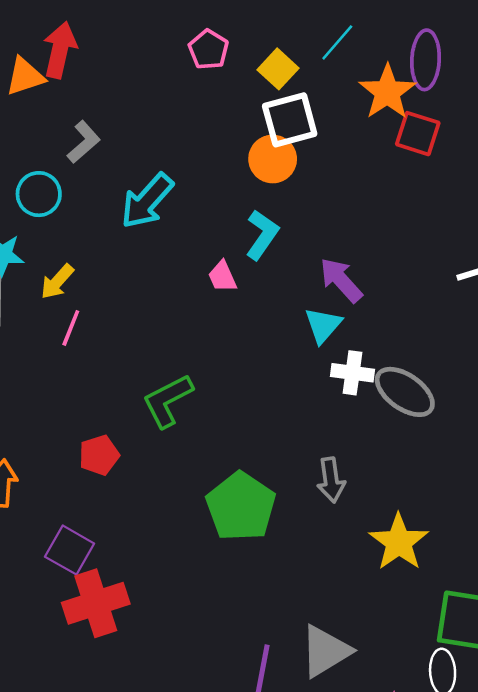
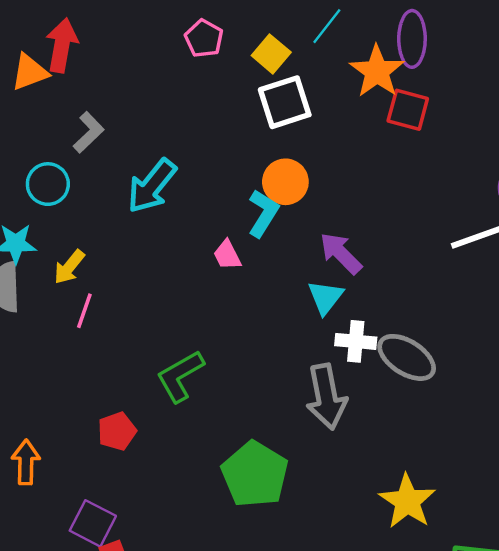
orange circle: (273, 159) -> (285, 182), moved
gray arrow: (331, 480) -> (326, 397), moved, size x1.5

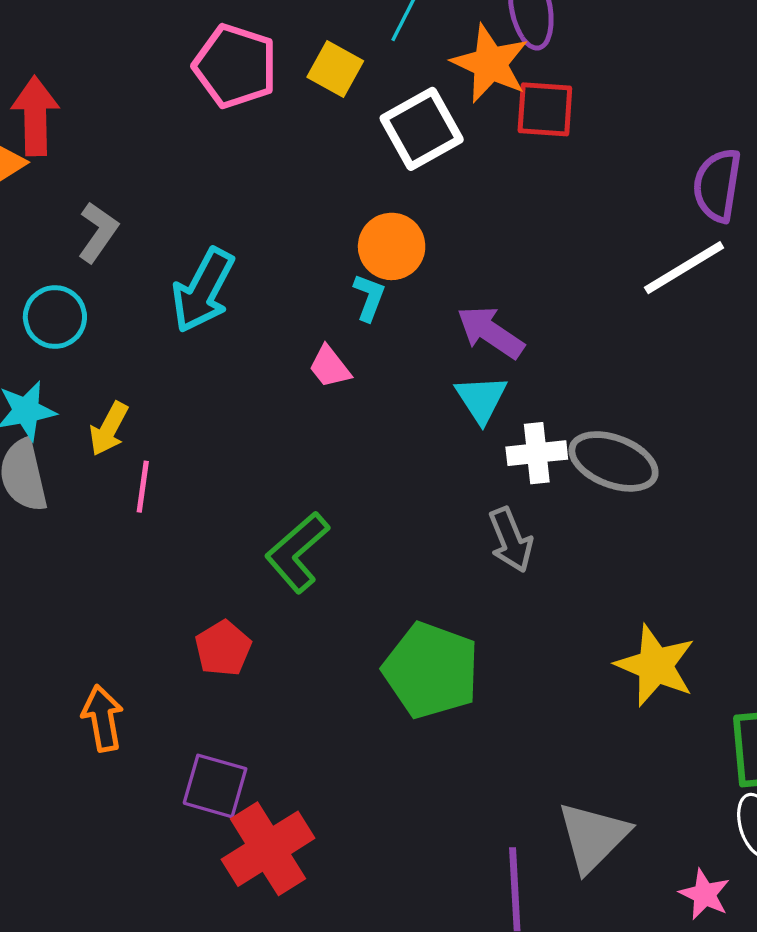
pink pentagon: (204, 38) -> (235, 66), size x1.5
white square: (285, 102) -> (422, 129), moved
cyan L-shape: (263, 213) -> (369, 297), size x0.7
gray arrow: (326, 397) -> (511, 540), size x0.7

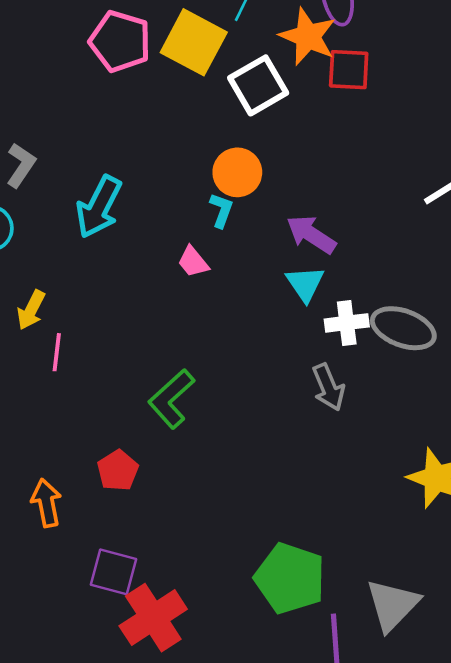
yellow square: (335, 69) -> (194, 42), size x1.6
green pentagon: (431, 670) -> (290, 578), moved
orange arrow: (103, 718) -> (46, 503), moved

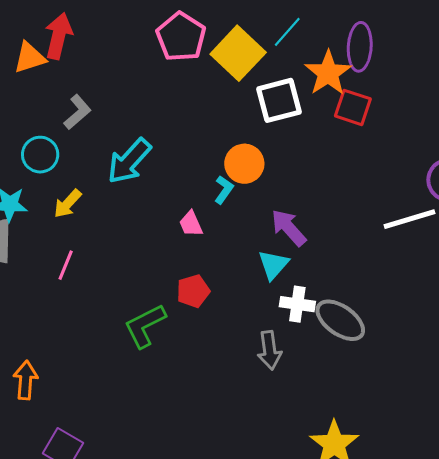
yellow arrow: (31, 310) -> (68, 204), moved
red pentagon: (118, 470) -> (193, 291), moved

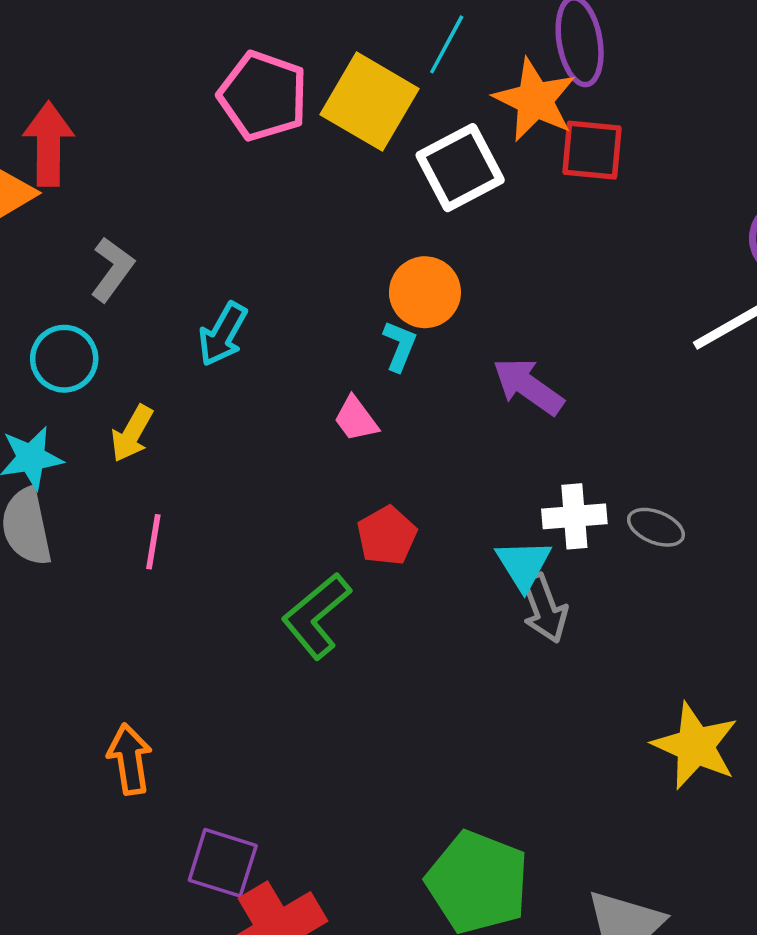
cyan arrow: (129, 161) -> (223, 334), size x0.7
cyan triangle: (273, 265) -> (524, 565), moved
gray ellipse: (340, 320) -> (656, 527), size x0.6

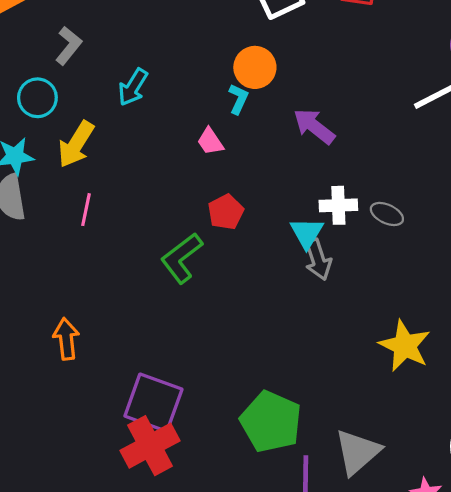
yellow arrow: (132, 433) -> (76, 144), size x1.4
purple square: (223, 863) -> (153, 403), moved, size x1.4

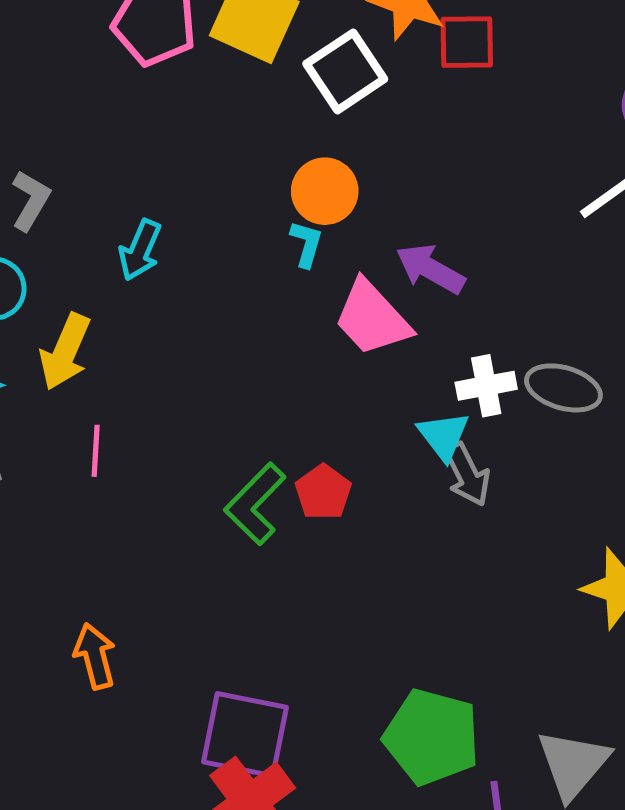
pink trapezoid: (210, 141) -> (372, 318), moved, size x1.8
red pentagon: (226, 212) -> (323, 492), moved
gray ellipse: (387, 214) -> (563, 388), size x1.4

